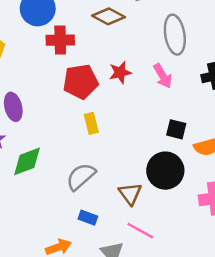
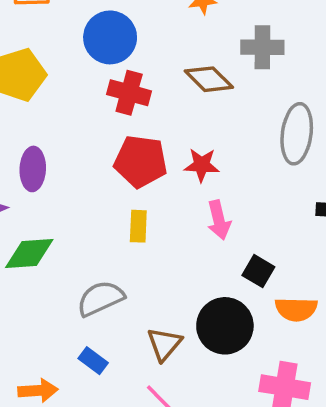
pink arrow: (163, 76) -> (219, 220), moved

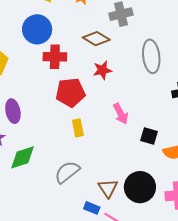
red star: (202, 165) -> (102, 70), moved
black circle: (225, 326) -> (140, 187), moved
blue rectangle: (93, 361) -> (92, 208), moved

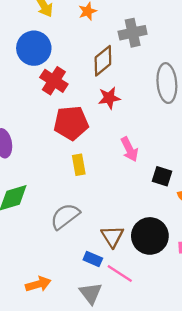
brown diamond: (96, 39) -> (103, 61), turned -72
red cross: (55, 57) -> (54, 81), turned 30

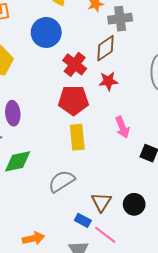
gray cross: (133, 33) -> (120, 19), moved
red cross: (54, 81) -> (75, 64), moved
yellow rectangle: (79, 165) -> (77, 137), size x1.4
black circle: (150, 236) -> (134, 204), size x0.7

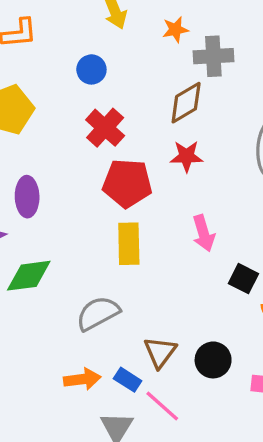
blue circle: (46, 32) -> (91, 69), size x0.6
red cross: (75, 64) -> (105, 128), moved
orange arrow: (33, 238) -> (82, 379), moved

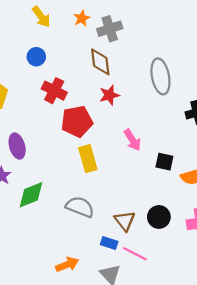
brown diamond: (186, 103) -> (100, 62), turned -52
gray semicircle: (98, 313) -> (80, 207), turned 64
orange arrow: (82, 379) -> (67, 265), moved

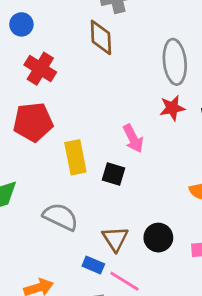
red star: (109, 95) -> (172, 108), moved
red pentagon: (77, 121) -> (33, 122), moved
black square: (164, 162) -> (113, 174), moved

